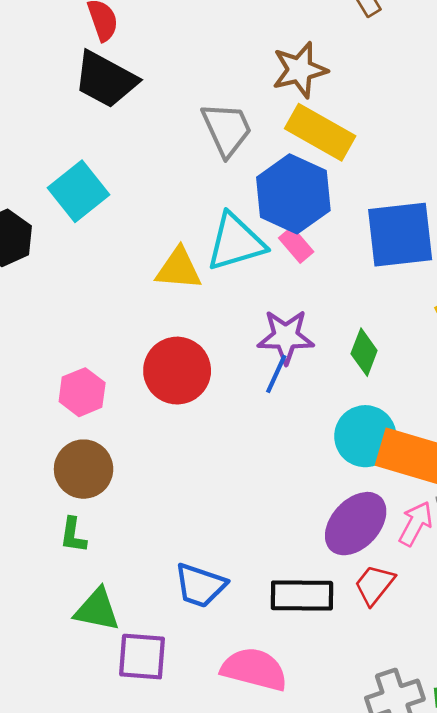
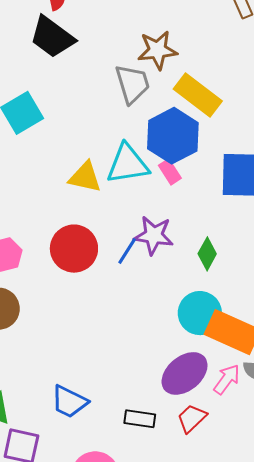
brown star: (300, 70) -> (157, 50), moved
blue line: (276, 374) -> (127, 251), moved
black rectangle: (302, 595) -> (140, 419), size x0.7

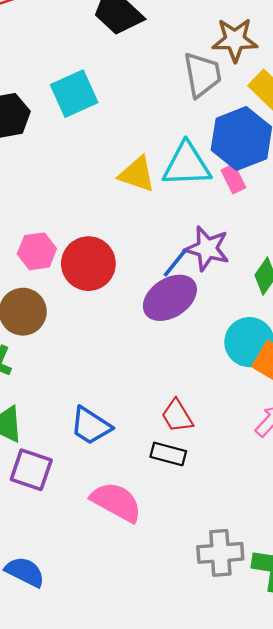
red circle: (74, 249) -> (88, 264), moved
purple ellipse: (185, 373) -> (170, 298), moved
red trapezoid: (192, 418) -> (177, 416), moved, turned -84

